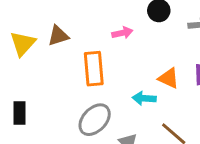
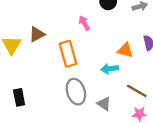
pink arrow: (122, 33) -> (84, 23), turned -96
gray ellipse: (95, 120) -> (76, 92), turned -50

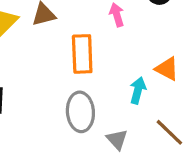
cyan arrow: (110, 69) -> (138, 90), turned 98

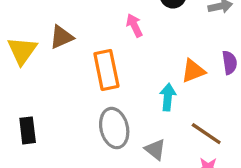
orange triangle: (167, 69) -> (193, 71), turned -40

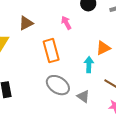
brown triangle: (62, 37) -> (26, 23), moved
gray ellipse: (114, 128) -> (58, 85), turned -40

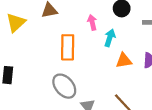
cyan arrow: (89, 65) -> (110, 38), moved

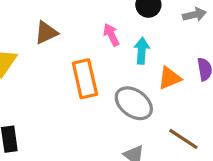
gray ellipse: (64, 86) -> (134, 103), moved

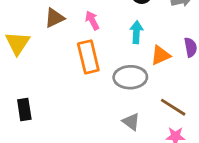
pink arrow: (111, 35) -> (92, 20), moved
gray ellipse: (134, 103) -> (130, 77), turned -36

